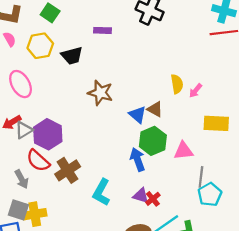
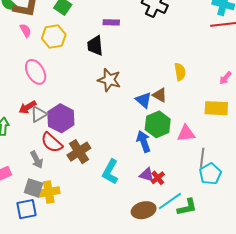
black trapezoid: (72, 56) -> (95, 46), moved, turned 100
pink arrow: (196, 91) -> (225, 78), moved

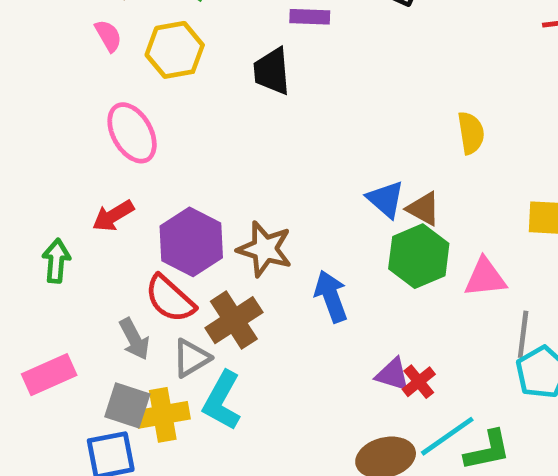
brown star: (109, 80) -> (265, 249), moved
brown triangle: (160, 95) -> (424, 209), moved
gray triangle: (39, 114) -> (191, 358), moved
blue arrow: (144, 142) -> (331, 296), moved
cyan L-shape: (110, 172) -> (222, 401), moved

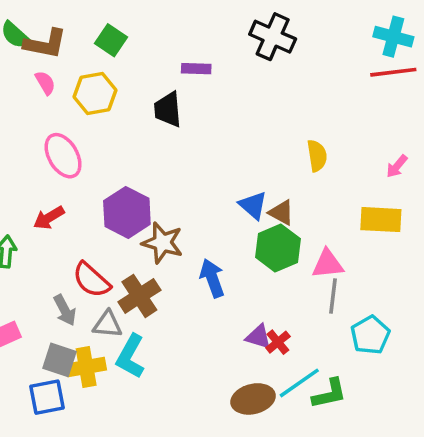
purple hexagon: (191, 242) -> (127, 212), moved
gray line: (523, 334) -> (333, 296), moved
gray triangle: (191, 358) -> (107, 324), turned 36

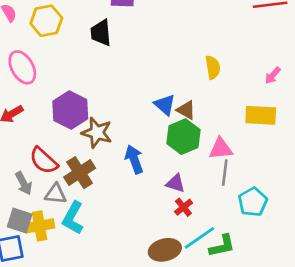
purple triangle: (258, 337) -> (175, 183), moved

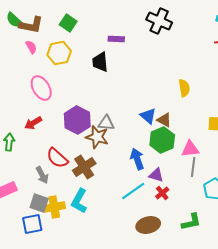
blue arrow: (134, 159) -> (137, 159), moved
gray triangle: (56, 194) -> (106, 123), moved
cyan line: (199, 238) -> (133, 191), moved

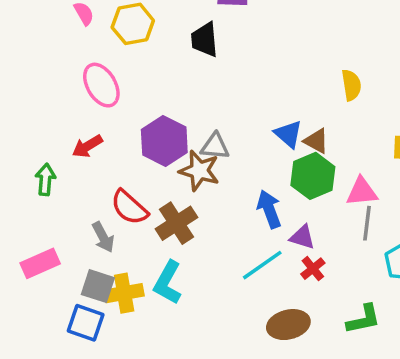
blue square: (32, 224) -> (86, 323), turned 30

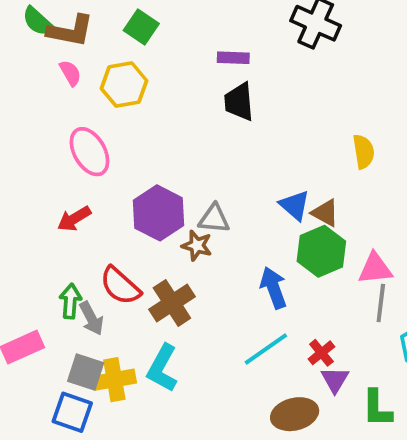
black trapezoid: (204, 40) -> (239, 102), moved
brown star: (199, 171) -> (197, 246), size x0.7
green arrow: (45, 179) -> (70, 301), moved
purple triangle: (302, 237) -> (335, 380), moved, turned 44
green L-shape: (364, 319) -> (377, 408), turned 102

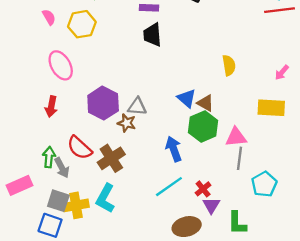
red arrow: (74, 219) -> (51, 107), turned -48

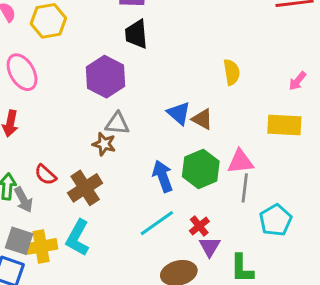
purple hexagon: (103, 103) -> (106, 77), moved
green hexagon: (203, 127) -> (201, 169), moved
red semicircle: (80, 148) -> (45, 175), size x0.7

